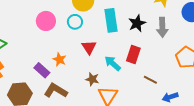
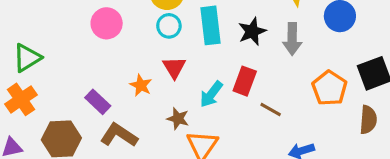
cyan circle: (75, 22) -> (169, 26), moved
orange star: (59, 59) -> (141, 85), moved
cyan arrow: (113, 63) -> (211, 94), turned -96
brown line: (150, 80) -> (271, 110), moved

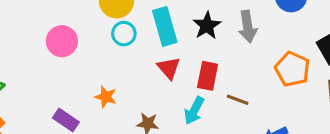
red triangle: (174, 67) -> (169, 68), moved
cyan arrow: (211, 94) -> (194, 111), moved

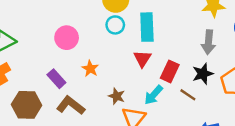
black star: (207, 26) -> (203, 74), moved
pink circle: (62, 41) -> (67, 38), moved

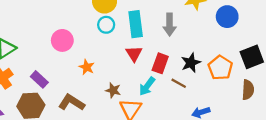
gray arrow: (209, 42) -> (170, 25), moved
purple rectangle: (56, 79) -> (39, 79), moved

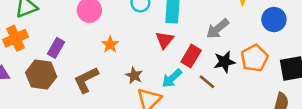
gray arrow: (170, 25) -> (217, 29), moved, turned 40
orange pentagon: (220, 68) -> (254, 58), moved
purple rectangle: (39, 79) -> (56, 48), turned 66
brown L-shape: (72, 103) -> (86, 80), turned -70

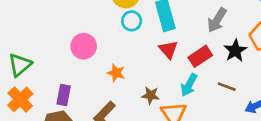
red rectangle: (191, 56) -> (200, 56), turned 45
brown line: (207, 82) -> (227, 87), moved

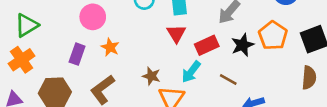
orange star: (116, 73) -> (110, 47), moved
purple rectangle: (64, 95) -> (77, 54), moved

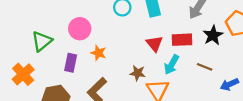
green triangle: (27, 25) -> (42, 41), moved
red triangle: (176, 34) -> (154, 44), moved
red rectangle: (207, 45) -> (182, 40), turned 30

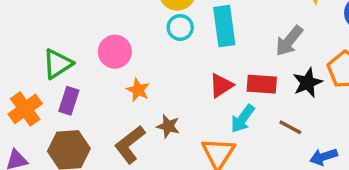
red triangle: (154, 44) -> (221, 85), turned 30
purple rectangle: (71, 63) -> (69, 101), moved
brown star: (138, 73) -> (168, 126), moved

